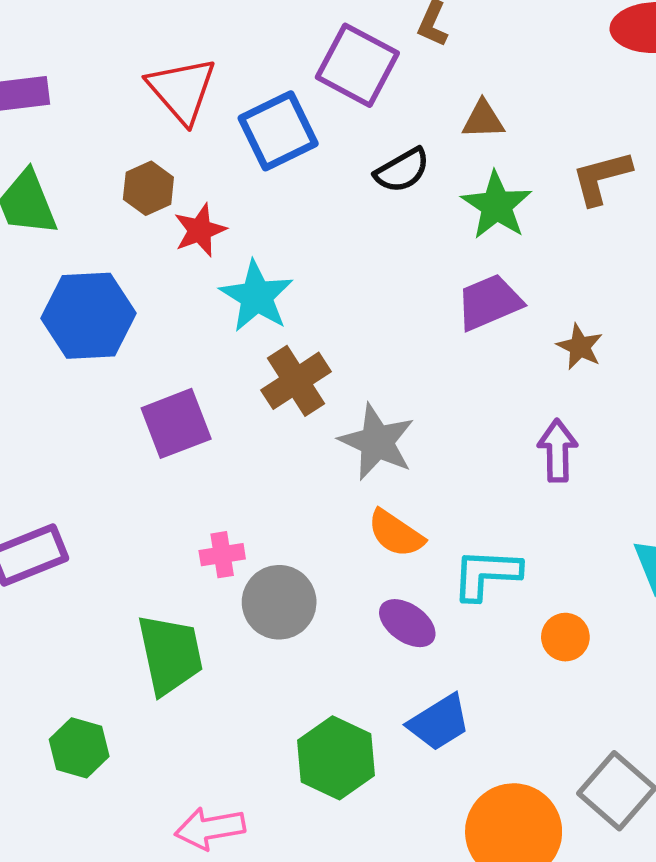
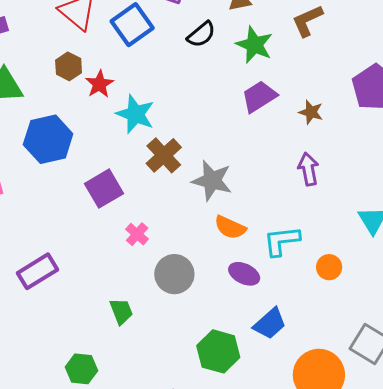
pink cross: (222, 555) -> (137, 234), moved, turned -30
green trapezoid: (170, 654) -> (121, 311), size x0.6

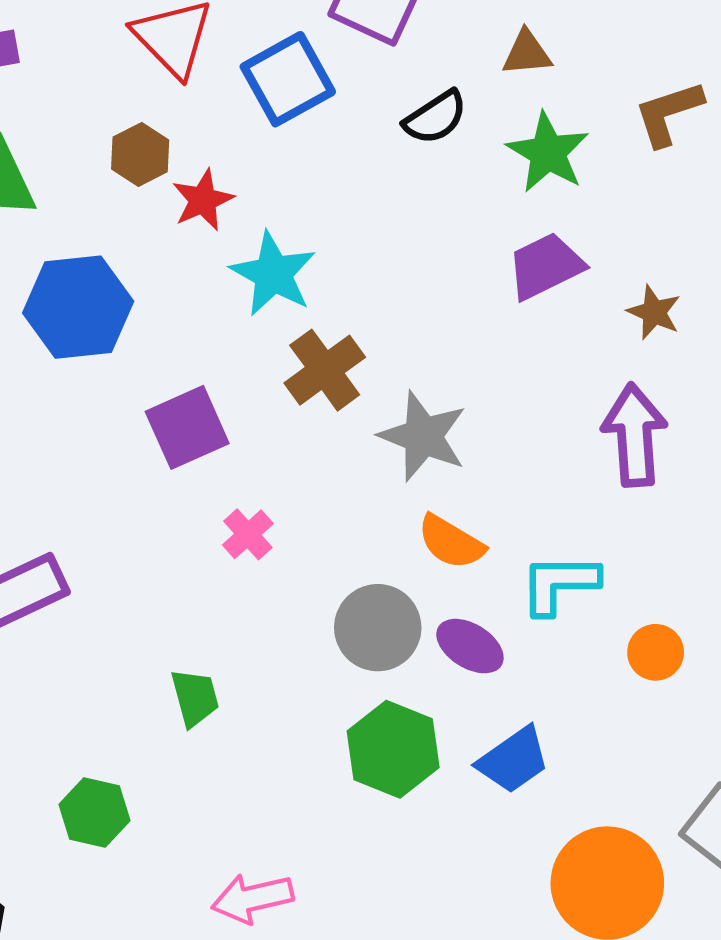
purple arrow: (308, 169) -> (635, 435), size x1.4
gray circle: (174, 274) -> (378, 628), moved
green hexagon: (218, 351) -> (393, 749), moved

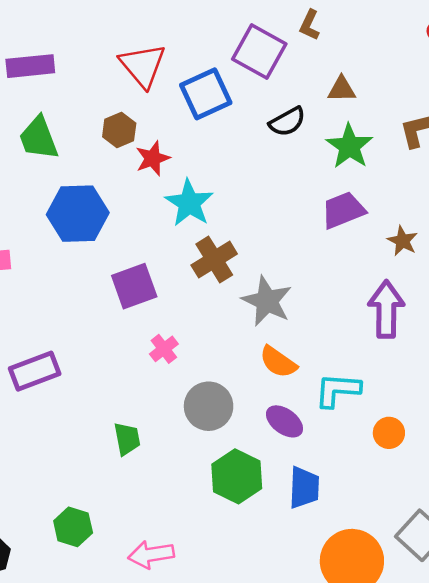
gray circle: (378, 628) -> (209, 406), moved
blue trapezoid: (513, 760) -> (304, 488), turned -57
green hexagon: (94, 812) -> (73, 527), moved

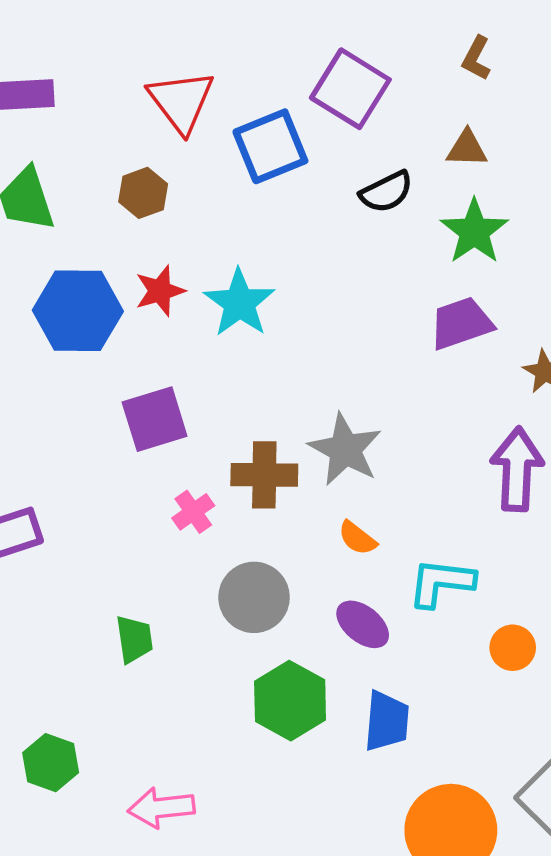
brown L-shape: (310, 25) -> (476, 58), moved
red star: (153, 158) -> (160, 291), moved
brown cross: (214, 260) -> (264, 475), moved, turned 30
orange semicircle: (278, 362) -> (357, 538), size x0.7

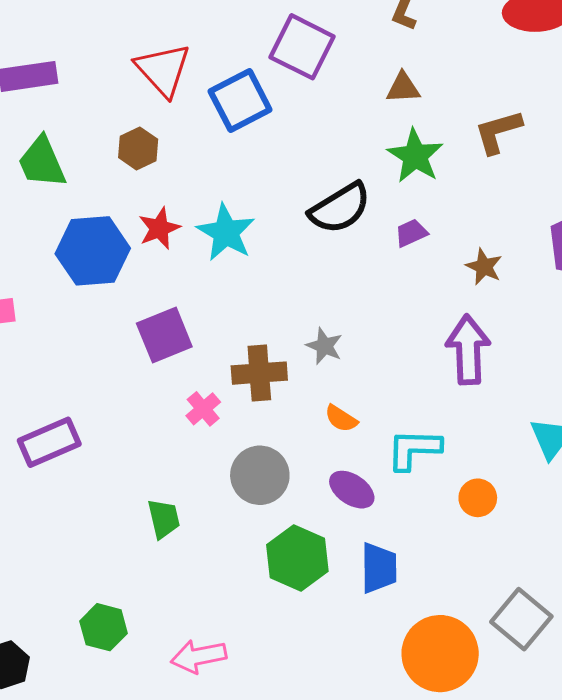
black semicircle: (386, 192) -> (340, 208), moved, size x1.4
purple trapezoid: (461, 323) -> (411, 233), size x0.6
gray star: (345, 449) -> (324, 346), size x0.6

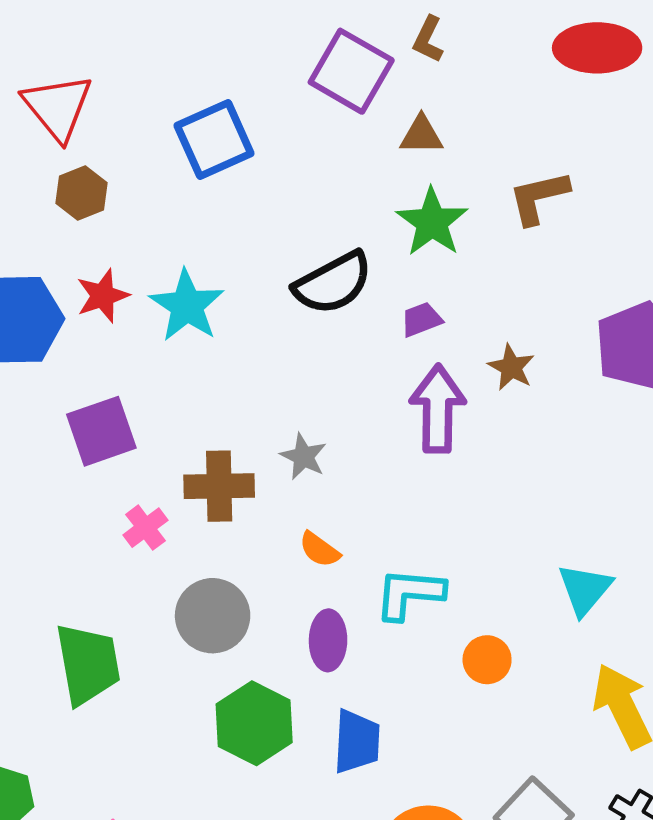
purple square: (302, 47) -> (351, 71), moved
red triangle: (163, 70) -> (58, 107), moved
purple arrow: (468, 350) -> (438, 409), moved
purple ellipse: (352, 490) -> (328, 640), turned 54
green trapezoid: (164, 519) -> (88, 664), size x1.6

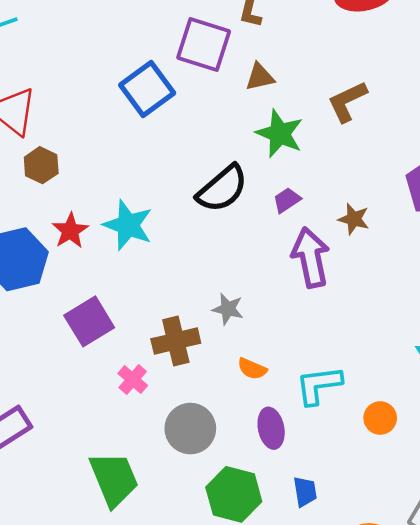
blue square: (214, 140) -> (147, 89), moved
blue trapezoid: (357, 742) -> (305, 492), size x0.7

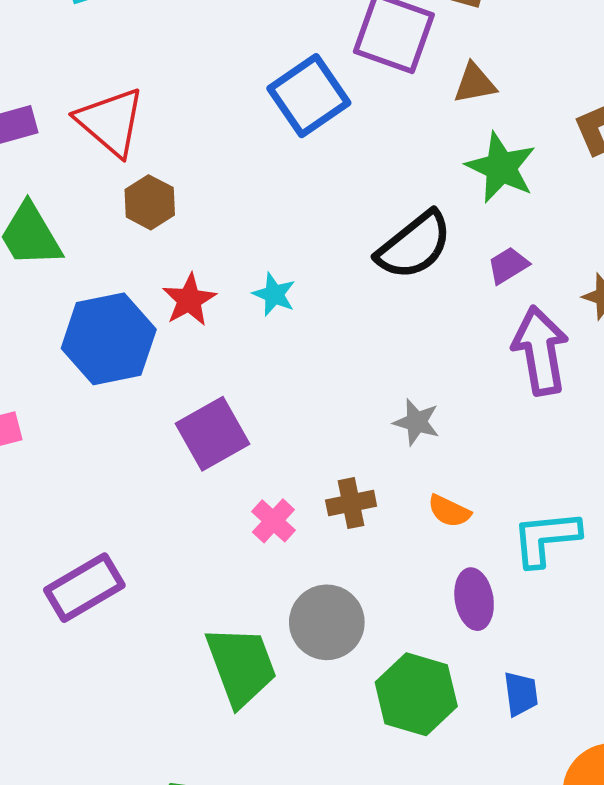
cyan star: (128, 225) -> (274, 294), size x0.6
brown cross: (176, 341) -> (351, 503), moved, size x0.7
gray circle: (190, 429) -> (327, 622), moved

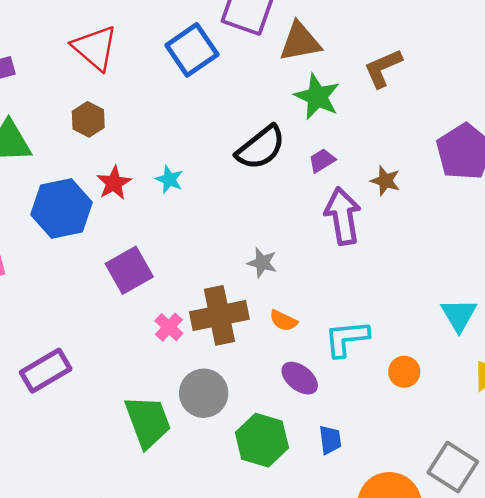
brown triangle: (475, 83) -> (300, 42), size x1.5
red triangle: (111, 122) -> (95, 48), moved
brown cross: (351, 503) -> (219, 315), size x1.8
purple ellipse: (474, 599) -> (300, 378), turned -42

